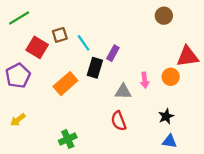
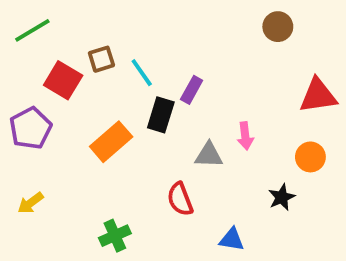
orange circle: (171, 77) -> (310, 157), moved
red semicircle: (119, 121) -> (180, 199), moved
blue triangle: (170, 141) -> (232, 239), moved

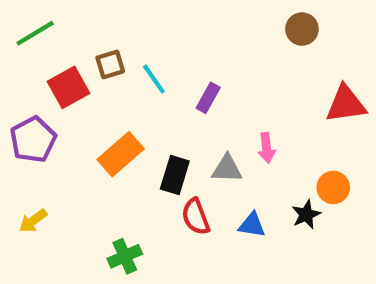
red square: (63, 80) -> (68, 87), turned 30
black rectangle: (161, 115) -> (175, 175), moved
orange circle: (310, 157) -> (333, 187), moved
blue triangle: (232, 239) -> (252, 225), moved

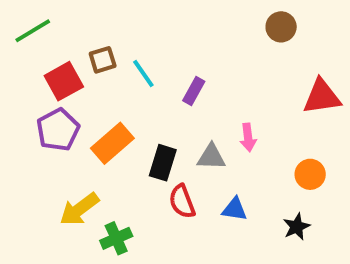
purple pentagon: (33, 140) -> (58, 130), moved
black star: (306, 215) -> (297, 227), moved
yellow arrow: (33, 221) -> (79, 209), moved, size x1.5

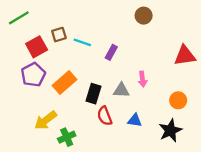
brown circle: (281, 27) -> (144, 16), moved
cyan line: (143, 73) -> (82, 42), turned -36
black star: (297, 227) -> (170, 130), size x1.5

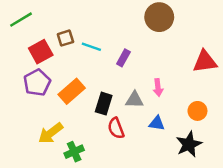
brown circle: (144, 16) -> (159, 17), size x1.5
blue triangle: (135, 120) -> (157, 123), moved

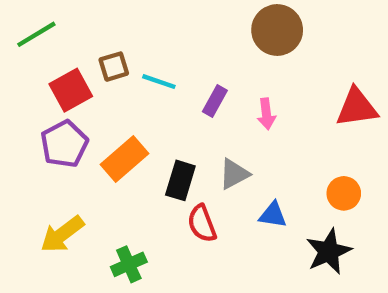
pink arrow: (158, 87) -> (266, 114), moved
gray triangle: (135, 100) -> (234, 174), turned -30
yellow arrow: (51, 133) -> (62, 234), moved

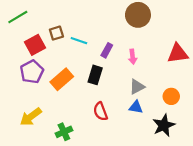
gray triangle: (234, 174) -> (137, 87), moved
black rectangle: (180, 180) -> (95, 75), moved

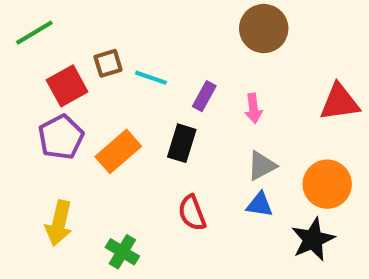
orange circle: (171, 96) -> (327, 184), size x1.5
yellow arrow: (31, 117) -> (59, 223), turned -40
green cross: (64, 132) -> (122, 252), turned -35

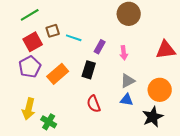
green line: (34, 33) -> (30, 15), moved
green cross: (122, 252) -> (49, 122), moved

